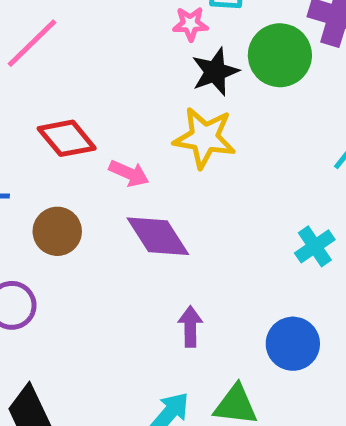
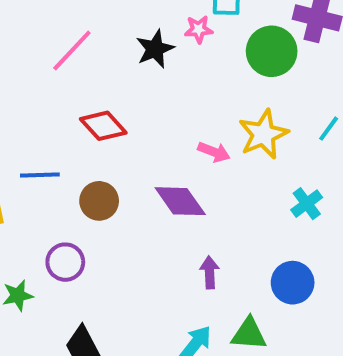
black star: (215, 72) -> (155, 49), moved
yellow star: (205, 138) -> (263, 134), moved, turned -30
pink arrow: (129, 173) -> (214, 152), moved

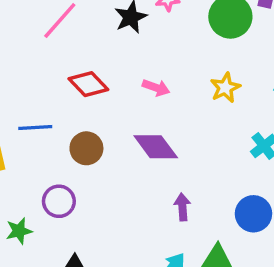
yellow star: (263, 134) -> (225, 88), size x0.7
pink arrow: (214, 152) -> (156, 88), moved

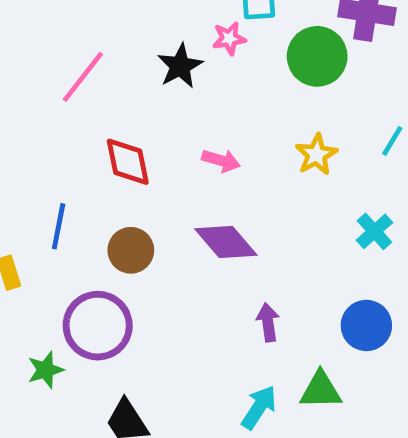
red diamond: (88, 84) -> (128, 162), turned 36
blue line: (35, 127) -> (59, 226), turned -72
purple circle: (59, 201) -> (98, 326), size x1.5

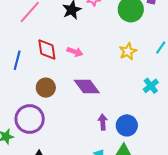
pink arrow: (221, 161) -> (75, 52), moved
blue line: (59, 226) -> (17, 60), moved
blue circle: (366, 325) -> (127, 125), moved

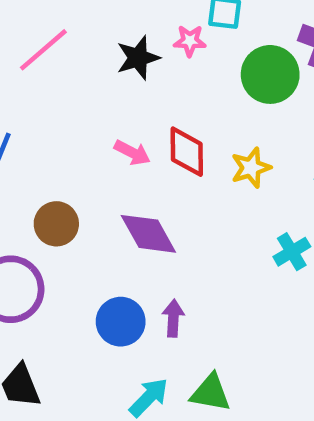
red diamond: (47, 50) -> (187, 152), moved
blue circle: (127, 125) -> (121, 322), moved

